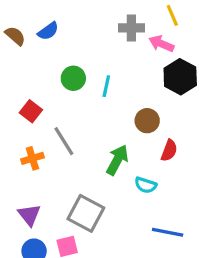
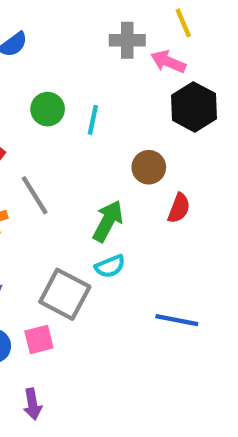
cyan semicircle: (146, 185) -> (110, 266), moved, turned -40

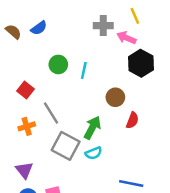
gray square: (65, 294) -> (66, 146), moved

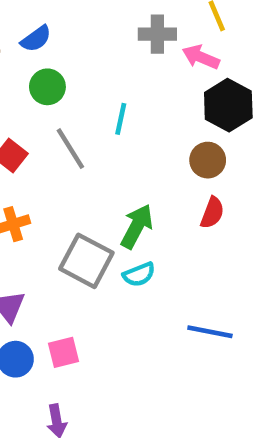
green circle: (58, 64) -> (47, 87), moved
brown circle: (115, 97) -> (208, 160), moved
gray line: (51, 113) -> (70, 149), moved

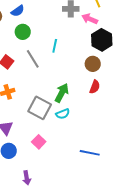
blue line: (210, 332) -> (90, 153), moved
pink square: (63, 352) -> (39, 142), moved, turned -32

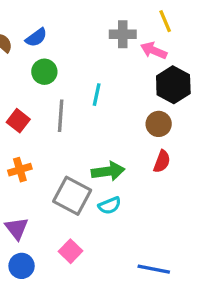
gray line: (33, 59) -> (61, 116), turned 36
green arrow: (62, 93) -> (108, 171), turned 54

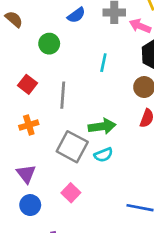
blue semicircle: (36, 37) -> (76, 15), moved
cyan line: (97, 95) -> (103, 63), moved
gray line: (61, 116) -> (63, 95), moved

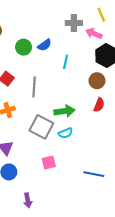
blue semicircle: (76, 15) -> (45, 45), moved
pink square: (71, 193) -> (49, 163), moved, turned 32

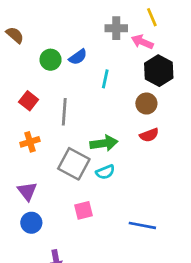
red semicircle: (99, 105) -> (149, 135), turned 48

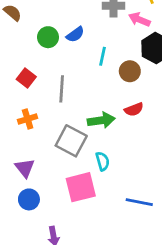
brown circle: (146, 104) -> (130, 71), moved
red semicircle: (149, 135) -> (134, 109), moved
cyan semicircle: (105, 172) -> (103, 161), moved, turned -84
pink square: (83, 210) -> (81, 187), size x1.6

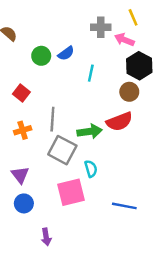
brown circle: (130, 71) -> (129, 92), moved
gray line: (62, 89) -> (52, 119), moved
red semicircle: (134, 109) -> (119, 122), size x1.5

